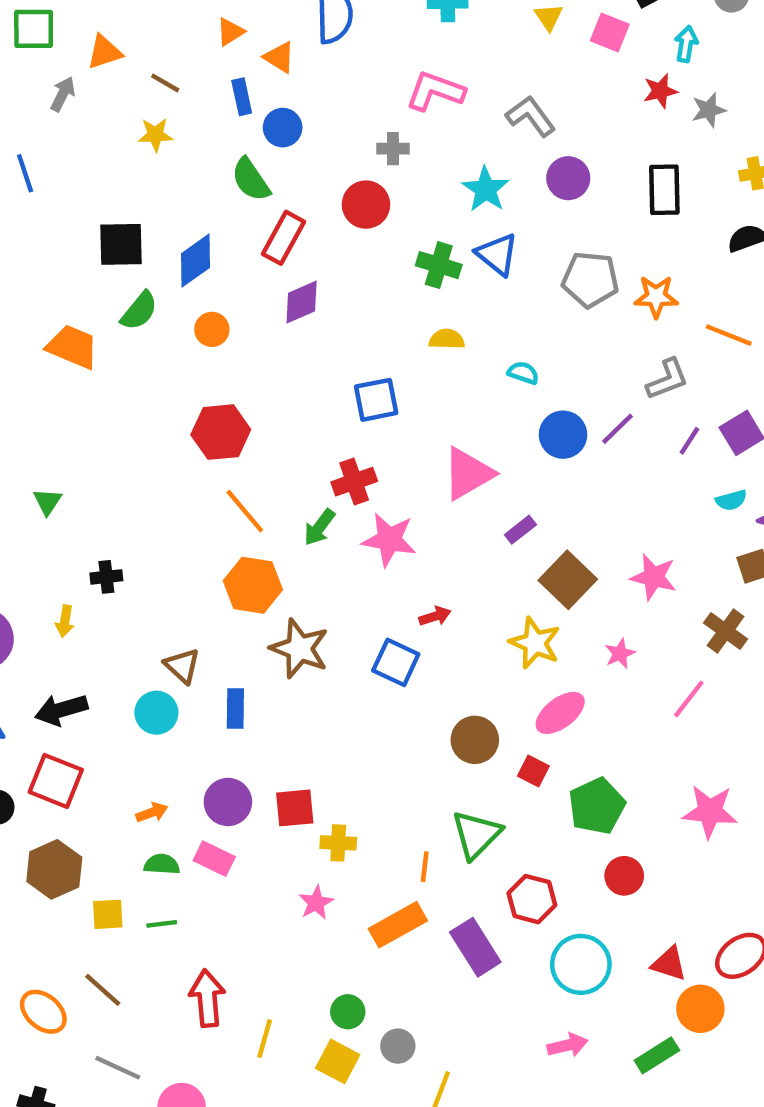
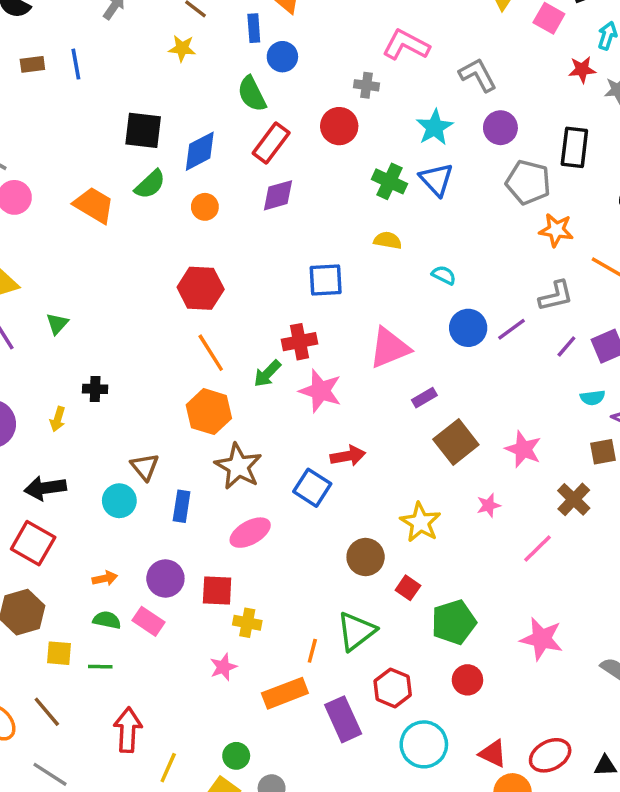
gray pentagon: (590, 279) -> (528, 182), moved
red arrow: (435, 616) -> (348, 456), size x1.4
yellow star: (535, 643) -> (420, 522), moved
pink ellipse: (560, 713) -> (250, 533), moved

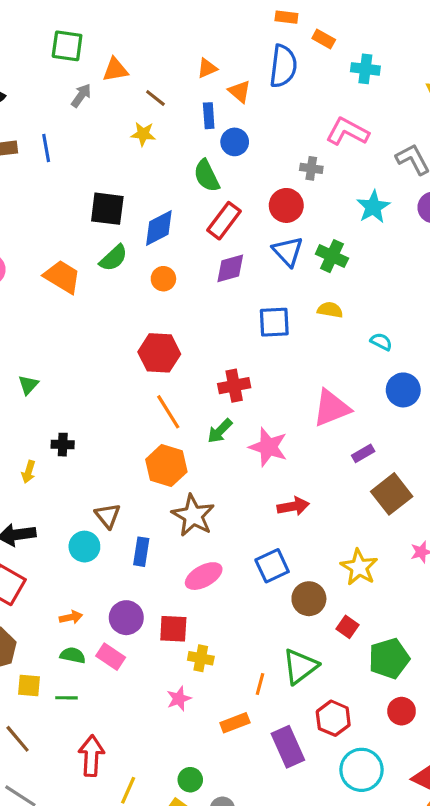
blue triangle: (436, 179) -> (288, 251), moved
blue square: (326, 280) -> (274, 322), moved
red cross: (299, 342) -> (234, 386), moved
blue square: (312, 488) -> (272, 566), moved, turned 32
orange rectangle: (285, 693) -> (235, 723), size x0.7

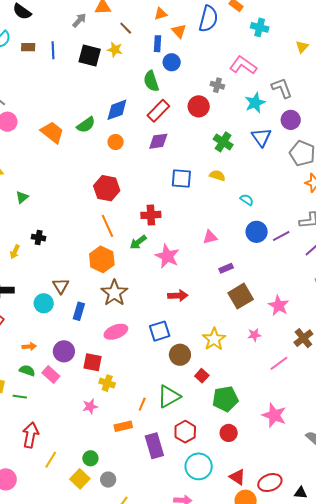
cyan star: (373, 207) -> (255, 103), moved
black square: (107, 209) -> (90, 55), moved
blue triangle: (288, 251) -> (261, 137), moved
pink triangle: (331, 408) -> (210, 237), size x0.6

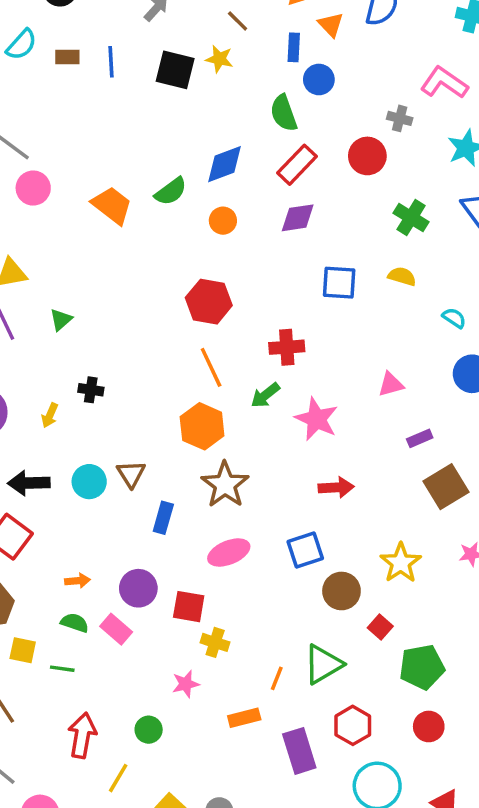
cyan circle: (44, 303) -> (89, 482), moved
green circle: (90, 458) -> (149, 730), moved

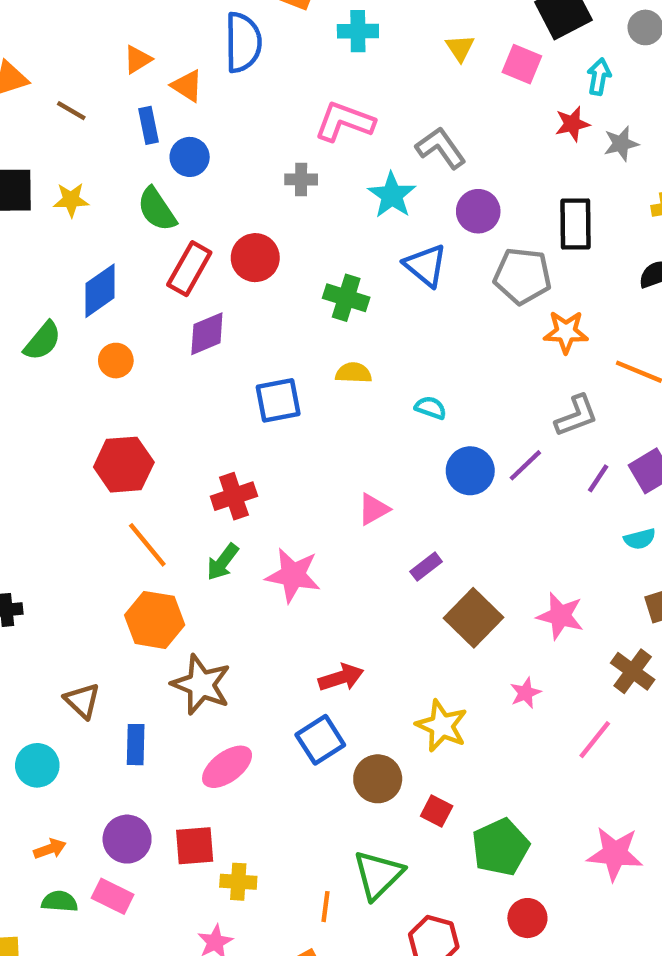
yellow star: (219, 59) -> (71, 200), moved
red circle: (367, 156) -> (255, 258), moved
cyan circle: (89, 482) -> (37, 765), moved
red arrow: (336, 487) -> (341, 678), moved

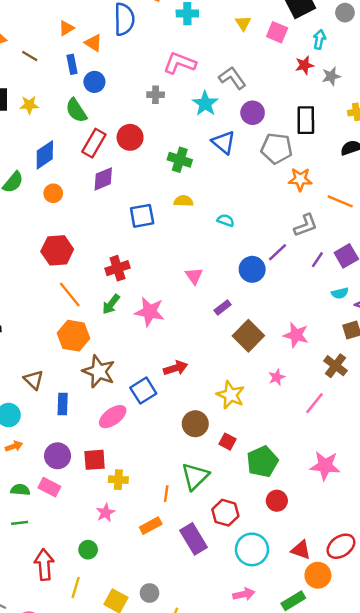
blue circle: (470, 471) -> (252, 269), moved
pink triangle: (374, 509) -> (194, 276), turned -36
blue square: (320, 740) -> (143, 391), moved
orange arrow: (50, 849) -> (14, 446), moved

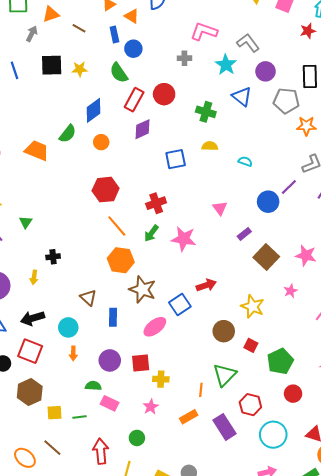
orange arrow: (14, 446) -> (73, 353), turned 112
pink rectangle: (49, 487) -> (110, 403), moved
green semicircle: (20, 490) -> (93, 386), moved

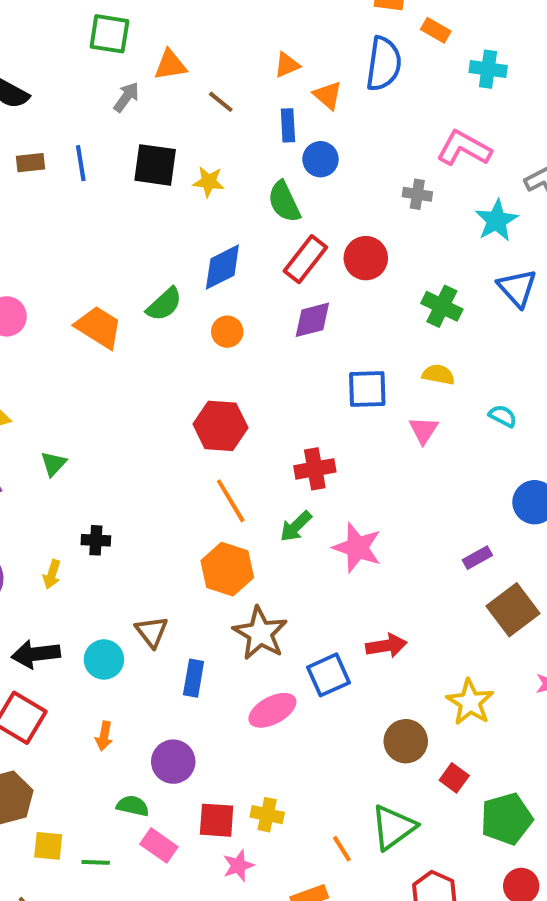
pink triangle: (220, 208) -> (423, 430), moved
cyan circle: (68, 327) -> (104, 659), moved
red square: (141, 363) -> (217, 820), moved
orange line: (201, 390) -> (342, 849), turned -48

